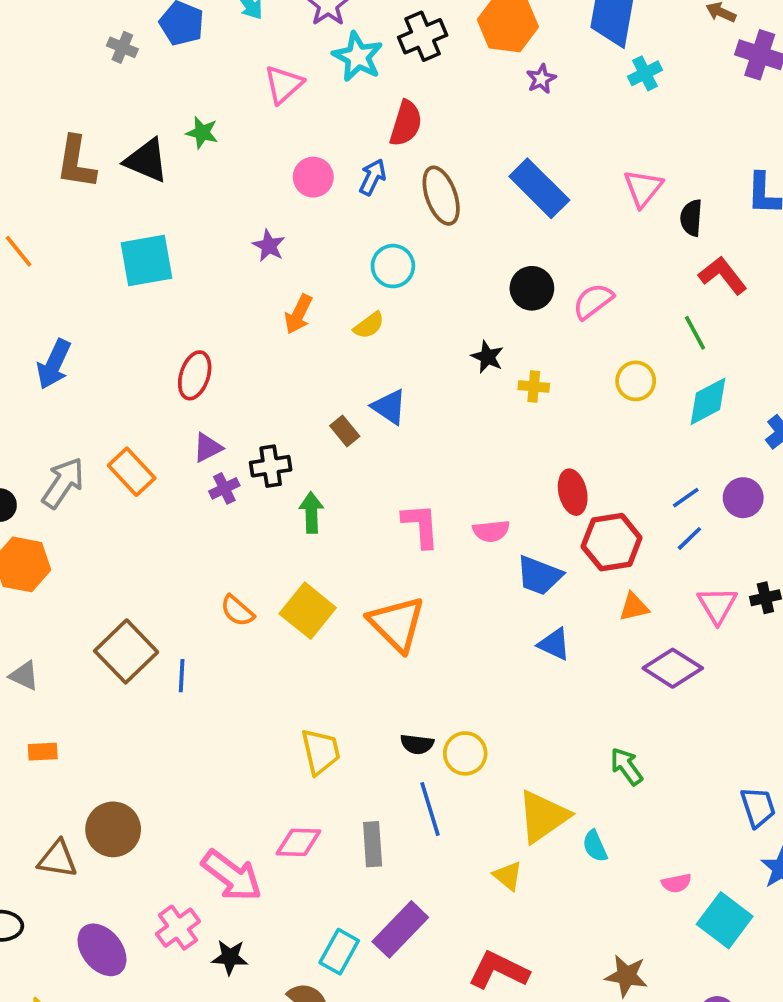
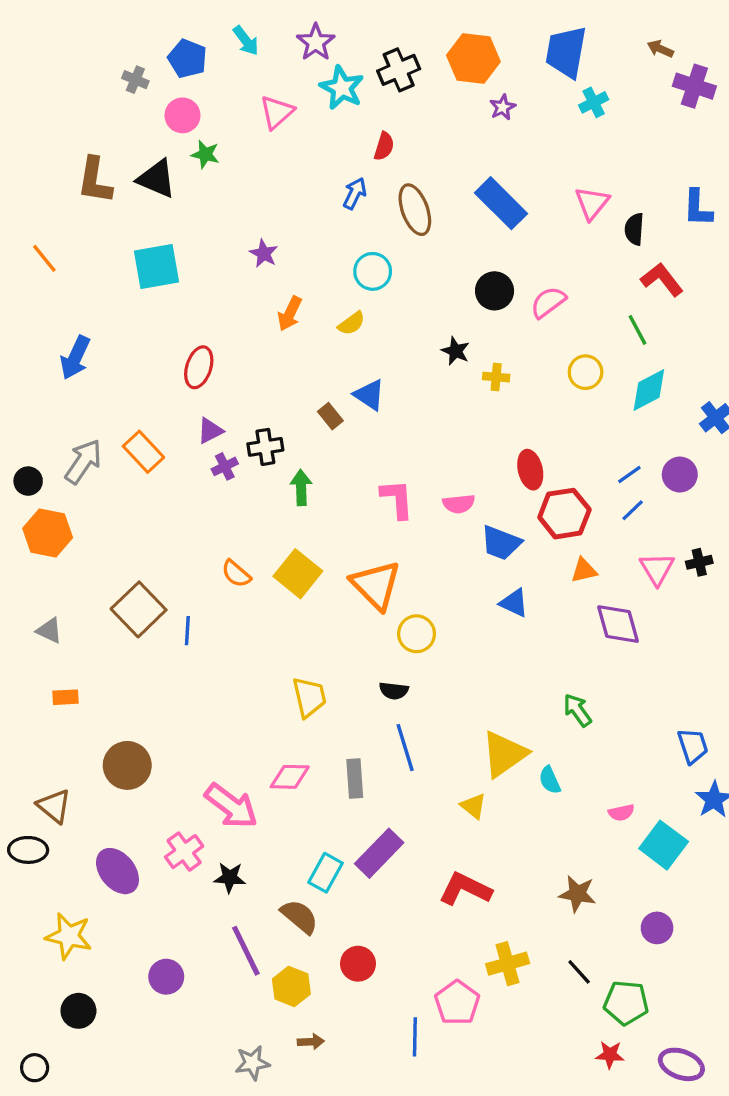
red semicircle: (406, 123) -> (384, 146), size x0.7
pink circle: (313, 177) -> (182, 115), moved
purple diamond: (673, 668) -> (618, 624), turned 42
yellow circle: (465, 753) -> (417, 634), moved
brown triangle: (58, 859) -> (54, 806), moved, turned 30

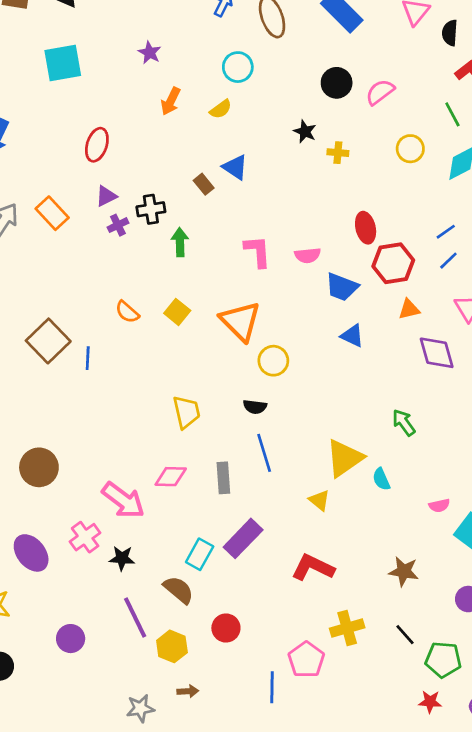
yellow square: (298, 574) -> (177, 312), size x0.7

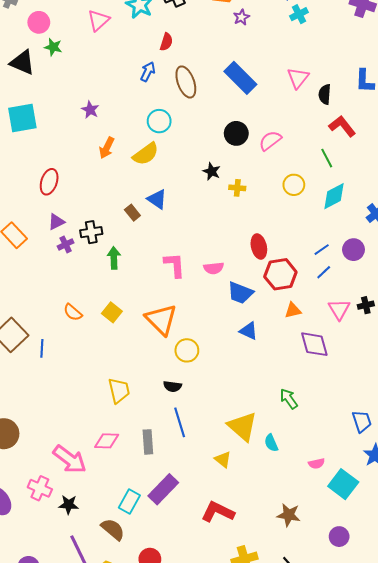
yellow semicircle: (221, 109) -> (146, 154), size x1.5
yellow triangle: (344, 458) -> (242, 426), turned -44
pink cross: (85, 537) -> (40, 488), turned -30

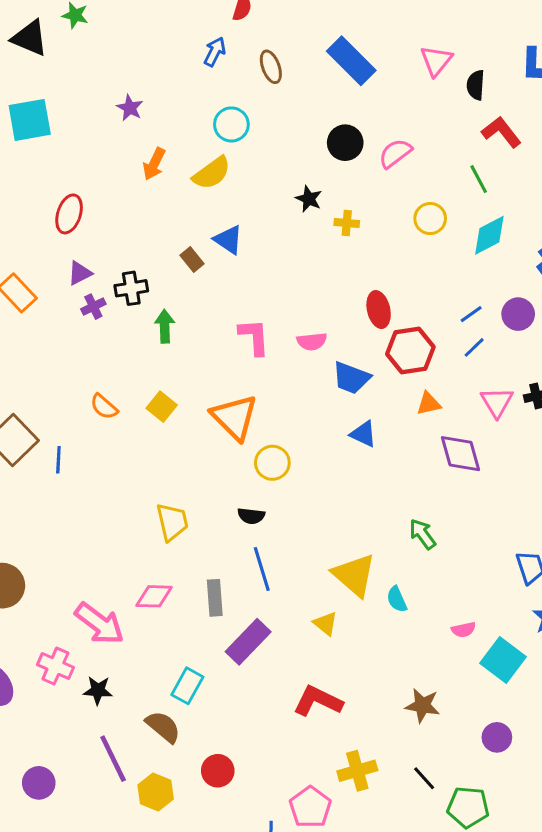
brown ellipse: (186, 82) -> (271, 67), size x0.7
purple rectangle: (163, 489) -> (248, 642), moved

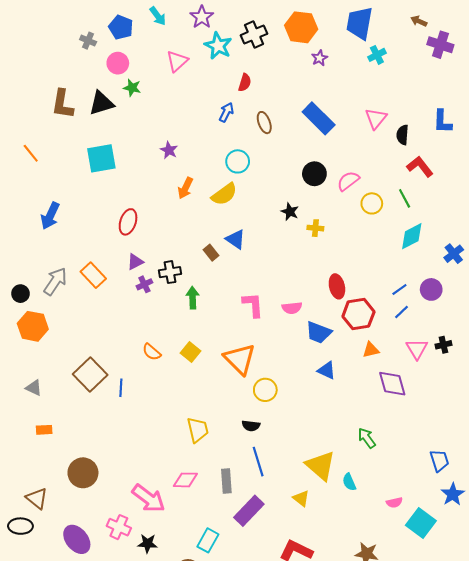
black triangle: (30, 38) -> (101, 103), turned -40
yellow circle: (430, 219) -> (372, 203), moved

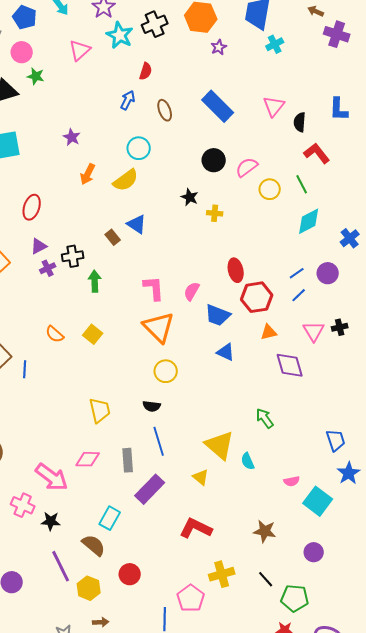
pink semicircle: (292, 308) -> (192, 291), turned 126
orange triangle: (240, 359) -> (159, 327), moved

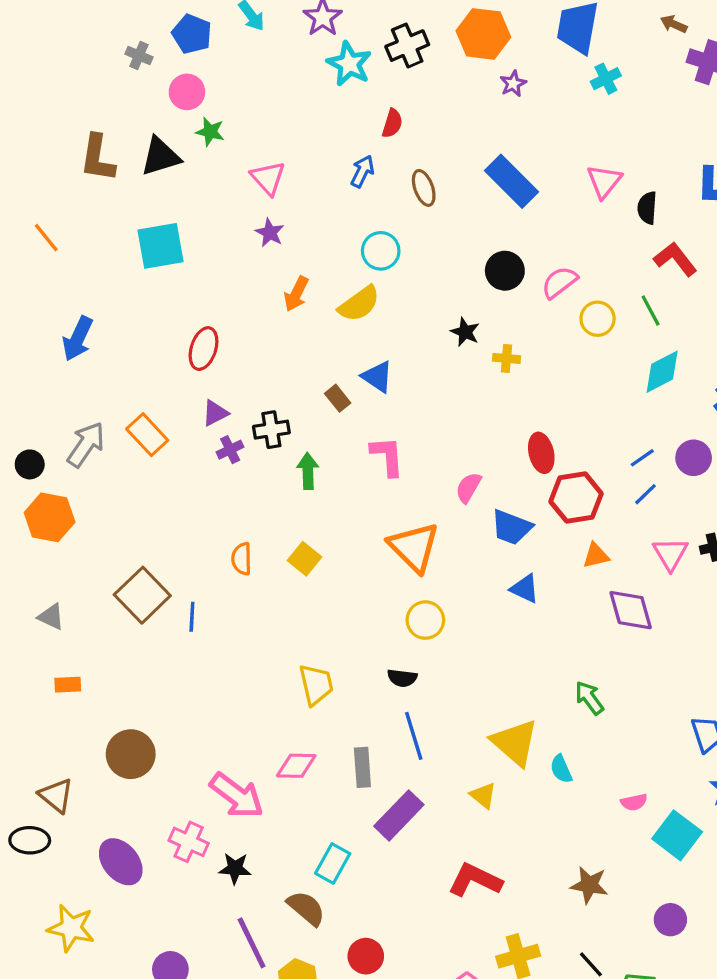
pink triangle: (80, 50) -> (268, 178), moved, turned -30
pink L-shape: (154, 288) -> (387, 456), moved
orange semicircle: (55, 334) -> (242, 559), turned 48

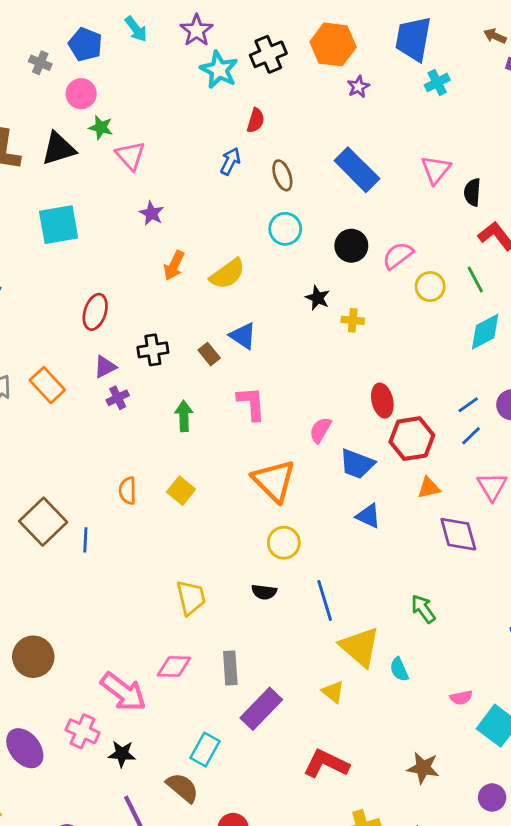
pink triangle: (268, 178) -> (130, 156), moved
cyan circle: (381, 251) -> (285, 229), moved
black cross: (271, 430) -> (153, 350), moved
blue line: (414, 736) -> (325, 600), moved

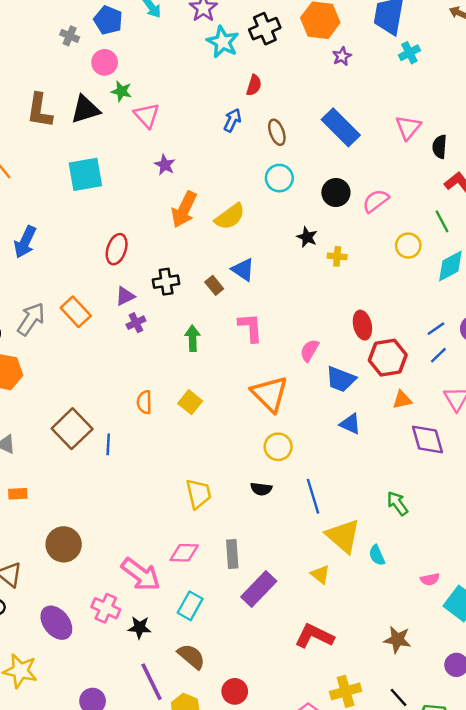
orange arrow: (174, 265) -> (184, 209), size x1.4
yellow circle: (430, 287) -> (408, 246), moved
cyan rectangle: (205, 750) -> (190, 606), moved

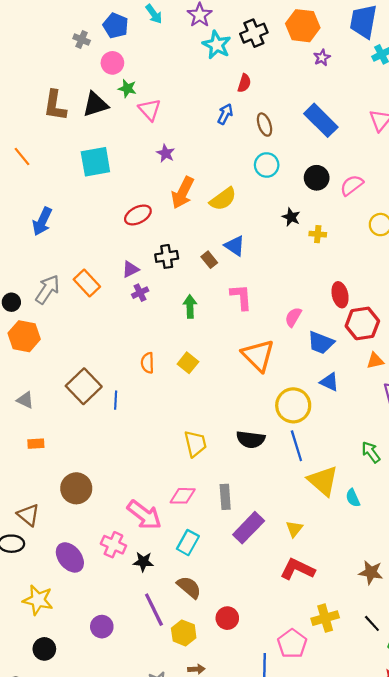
red ellipse: (117, 249) -> (138, 215), moved, turned 45
yellow circle: (278, 447) -> (293, 405), moved, size x1.4
black semicircle: (261, 489) -> (251, 439), size x1.5
yellow triangle: (320, 574) -> (294, 529), moved, turned 30

